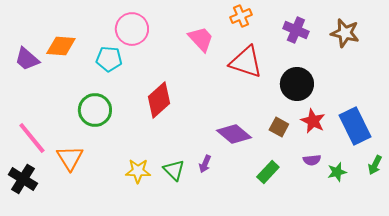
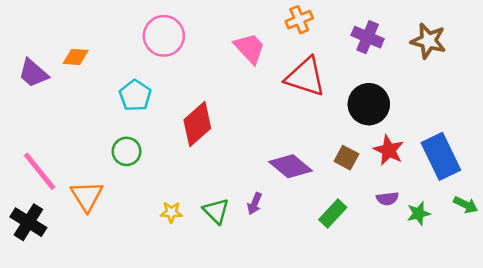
orange diamond: (61, 46) -> (76, 57), size x0.7
cyan pentagon: (109, 59) -> (135, 95), moved, turned 30
green circle: (95, 110) -> (127, 151), moved, size x0.7
green arrow: (375, 165) -> (466, 205), turned -90
yellow star: (138, 171) -> (171, 212), size x0.7

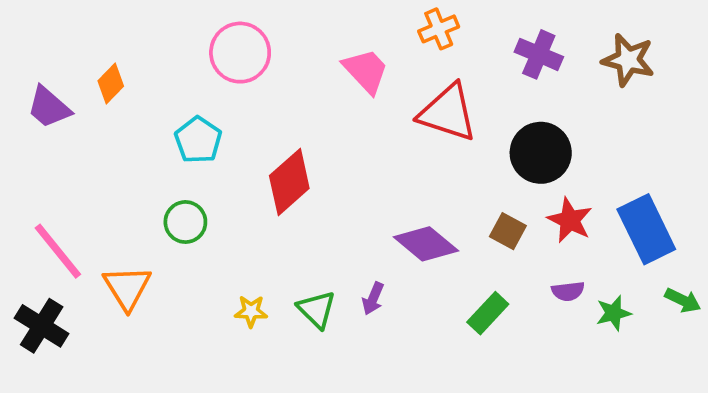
orange diamond: (76, 57) -> (111, 84), turned -50

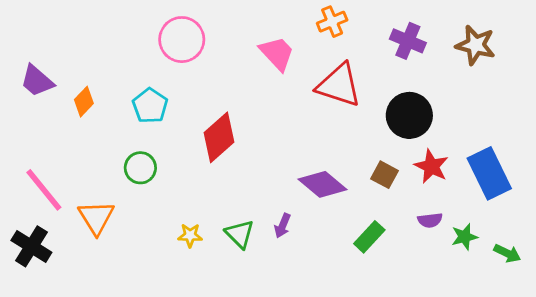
orange diamond: (111, 84) -> (84, 102), moved
green arrow: (683, 300) -> (507, 253), moved

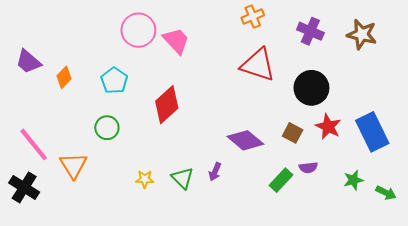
pink trapezoid: (277, 53) -> (176, 41), moved
purple semicircle: (430, 220) -> (308, 168), moved

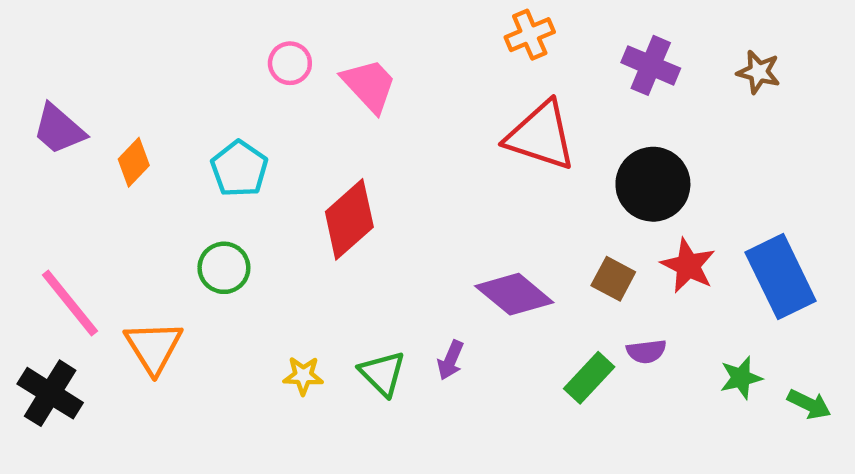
pink circle: (138, 30) -> (290, 63), size x0.6
brown star: (362, 34) -> (759, 72), size x0.7

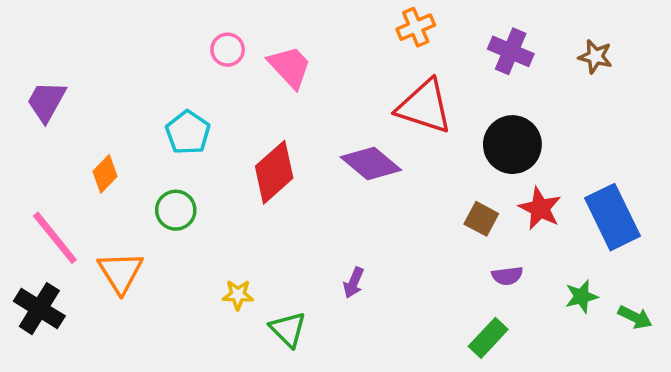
purple trapezoid: (59, 129) -> (46, 101), turned 78
orange diamond: (134, 162) -> (105, 174), moved
purple diamond: (514, 294) -> (371, 164), moved
green triangle: (382, 373) -> (288, 329), moved
green rectangle: (589, 378) -> (488, 338), moved

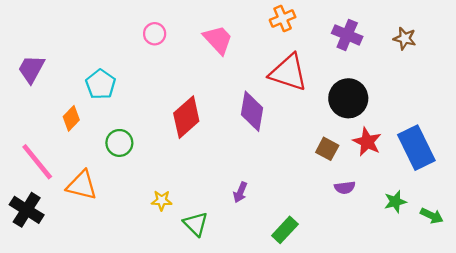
pink trapezoid: (290, 67) -> (218, 40), moved
cyan pentagon: (188, 132) -> (101, 84), moved
purple diamond: (371, 164) -> (252, 111), turned 60
orange triangle: (120, 272) -> (82, 185), turned -44
green rectangle: (488, 338) -> (285, 230), moved

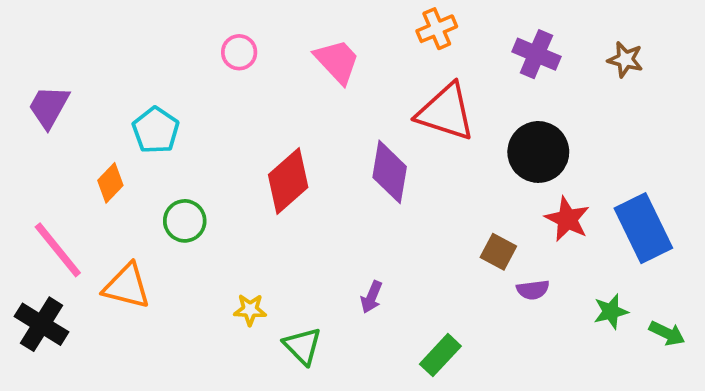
brown square: (327, 149) -> (498, 252), moved

